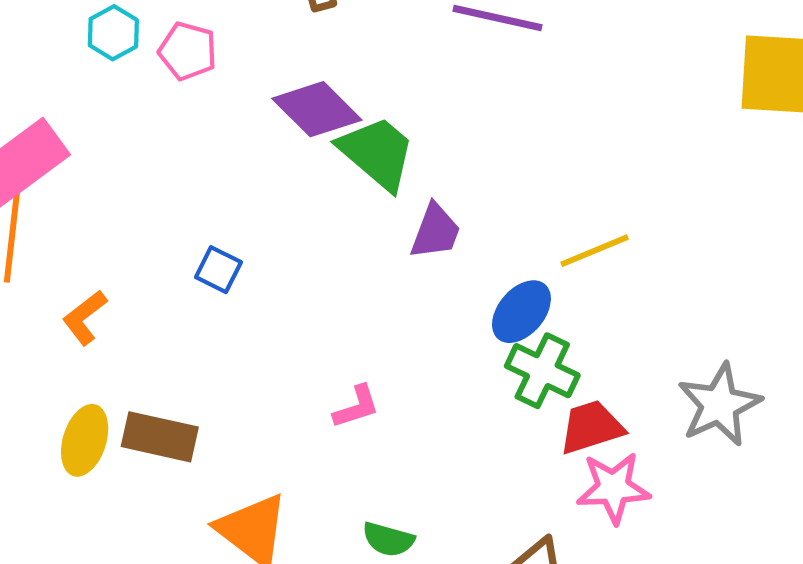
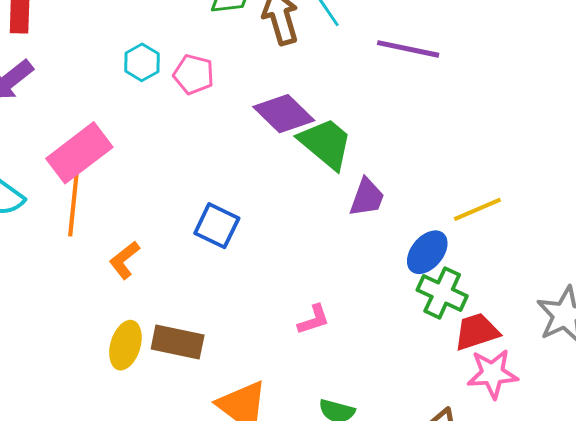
blue square: (218, 270) -> (217, 226), size x1.4

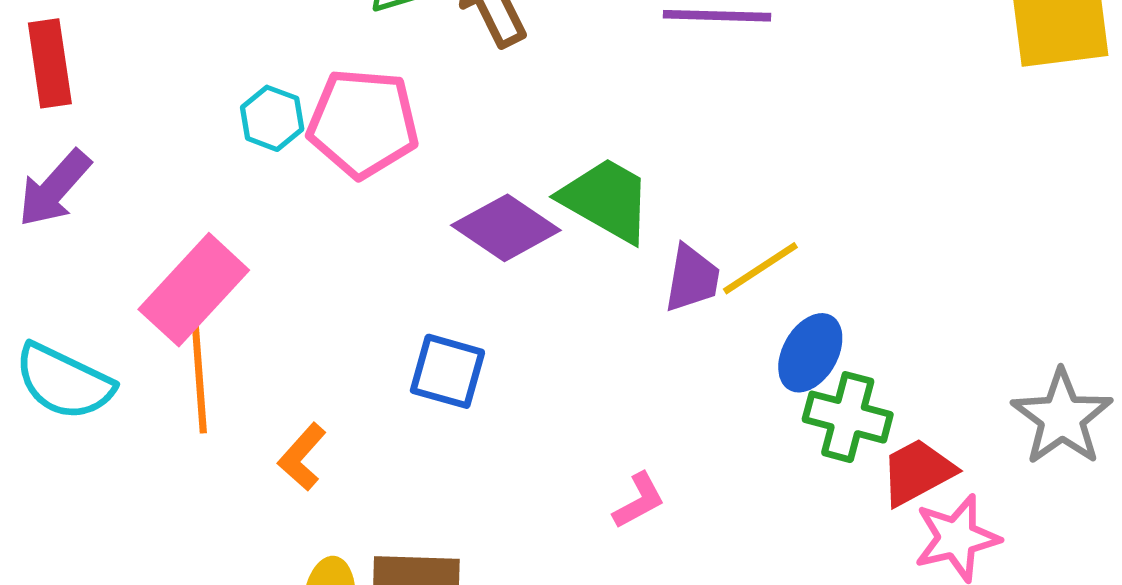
pink pentagon: (194, 74) -> (363, 123), size x1.6
purple diamond: (284, 114) -> (506, 228), moved
yellow line: (477, 209) -> (760, 268), moved

